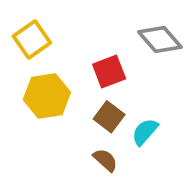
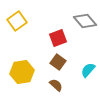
yellow hexagon: (47, 96) -> (22, 72), moved
cyan semicircle: (145, 132) -> (88, 70), moved

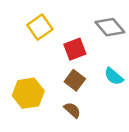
yellow square: (17, 21) -> (40, 27), moved
cyan semicircle: (88, 70) -> (114, 76), moved, turned -91

